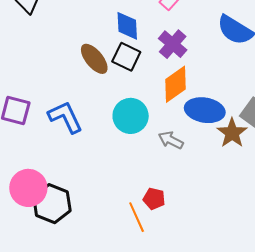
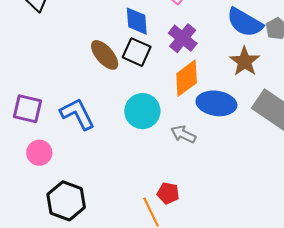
brown star: (232, 133) -> (245, 61), moved
pink circle: (28, 188) -> (39, 153), moved, size x0.7

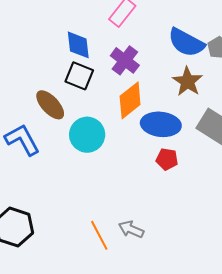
brown ellipse: (105, 55) -> (50, 105), moved
gray arrow: (183, 134) -> (131, 229), moved
red pentagon: (168, 193) -> (167, 159), moved

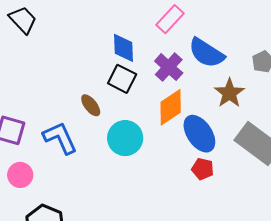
blue semicircle: (186, 43) -> (206, 53), moved
brown ellipse: (50, 105) -> (91, 105), size x0.7
blue ellipse: (161, 124) -> (199, 134), turned 45

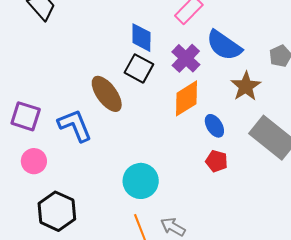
brown ellipse: (91, 105) -> (107, 94), size x1.6
blue ellipse: (199, 134) -> (214, 126), size x0.6
cyan circle: (125, 138) -> (141, 181), moved

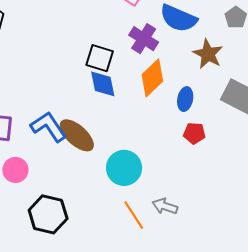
blue diamond: (141, 38) -> (103, 84), moved
brown ellipse: (107, 94) -> (77, 135), moved
blue ellipse: (214, 126) -> (185, 99), turned 55

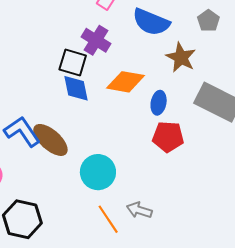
purple cross: (144, 39) -> (96, 40), moved
orange diamond: (152, 78) -> (126, 82), turned 54
red pentagon: (194, 133) -> (168, 137), size x1.4

